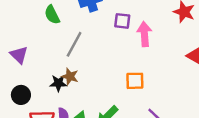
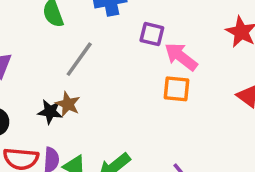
pink arrow: (144, 34) -> (181, 57), turned -55
orange square: (135, 81) -> (176, 89), moved

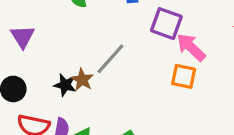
purple square: (152, 34) -> (166, 24), size x1.4
gray line: (79, 59) -> (110, 59), moved

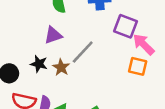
purple triangle: (23, 37) -> (53, 35), moved, turned 42
black star: (65, 85) -> (39, 64), moved

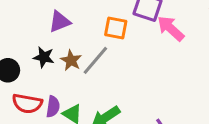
gray line: (83, 52) -> (95, 60), moved
orange square: (138, 66) -> (116, 28), moved

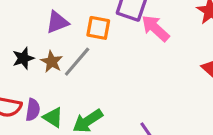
purple triangle: (60, 22) -> (57, 22), moved
black star: (44, 57) -> (23, 58), turned -30

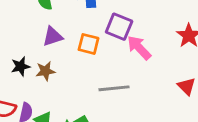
brown star: (52, 62) -> (45, 71), turned 30
gray line: (77, 62) -> (114, 88), moved, turned 40

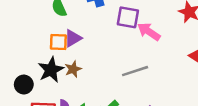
orange square: (89, 44) -> (58, 42), moved
black star: (20, 66) -> (51, 70), size x1.5

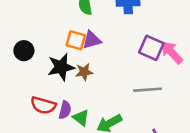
purple square: (128, 17) -> (151, 48), moved
black circle: (24, 85) -> (24, 51), moved

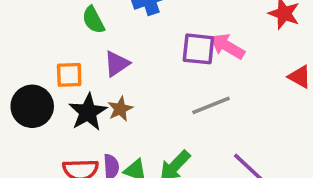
orange square: (76, 40) -> (69, 75), moved
black circle: (24, 51) -> (32, 106), size x1.5

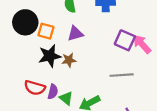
black circle: (32, 106) -> (25, 22), moved

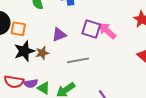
purple triangle: (75, 34) -> (59, 35), moved
gray line: (122, 75) -> (78, 60), moved
purple semicircle: (53, 92) -> (31, 83), turned 72

